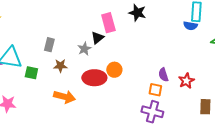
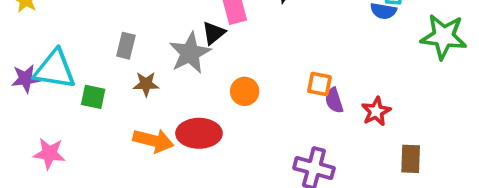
gray star: (84, 49) -> (190, 53), size x1.6
red ellipse: (94, 78) -> (199, 133), moved
orange square: (155, 90) -> (319, 84), moved

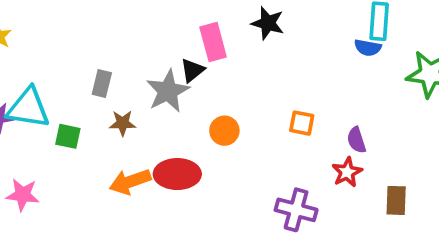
purple semicircle: (334, 100) -> (356, 140), moved
red star: (376, 111) -> (347, 172), moved
orange arrow: (153, 141) -> (130, 182), turned 147

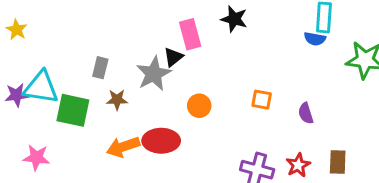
green square: (68, 136) -> (73, 110), size x1.6
red star: (347, 172) -> (298, 165), moved

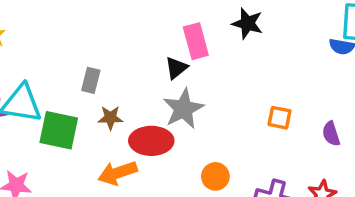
gray star: (154, 74) -> (183, 109), moved
orange circle: (199, 106) -> (215, 176), moved
red ellipse: (161, 141) -> (151, 141), moved

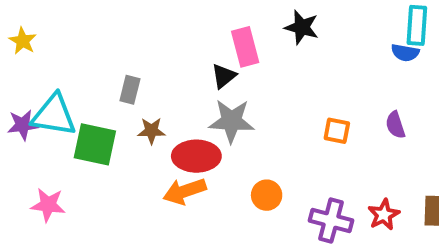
gray star: (183, 109) -> (231, 121), turned 30
purple semicircle: (331, 134) -> (395, 125), moved
orange arrow: (118, 173) -> (185, 191), moved

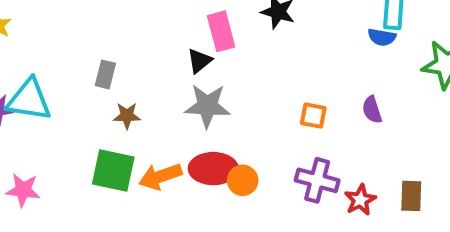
green square: (95, 144) -> (113, 170), moved
red ellipse: (196, 156) -> (213, 169), moved
purple cross: (331, 220) -> (317, 180), moved

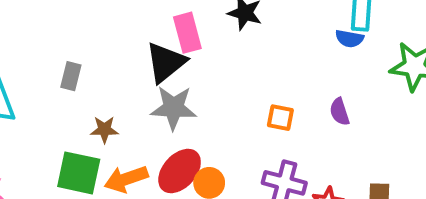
black triangle: (199, 61) -> (166, 62), size x1.6
brown star: (127, 116) -> (104, 129), moved
red ellipse: (213, 169) -> (180, 171), turned -48

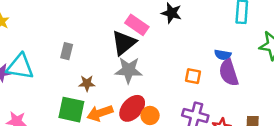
pink rectangle: (187, 33) -> (137, 25), turned -40
blue semicircle: (349, 39) -> (223, 55), moved
purple semicircle: (340, 112) -> (229, 73), size x1.6

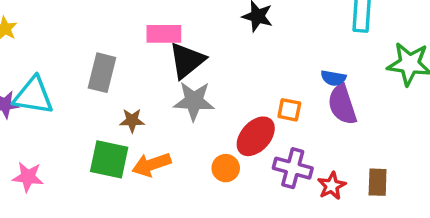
pink rectangle: (137, 25) -> (164, 34), moved, turned -35
gray rectangle: (67, 51) -> (102, 73), size x1.5
red ellipse: (132, 108) -> (256, 136), moved

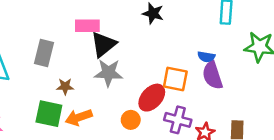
orange square: (289, 110) -> (175, 79), size x1.5

